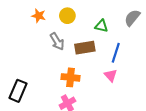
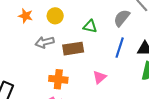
gray arrow: (57, 41) -> (45, 42), turned 108
blue line: (116, 53) -> (120, 48), moved
pink triangle: (111, 75) -> (100, 77), turned 32

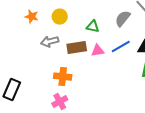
blue line: (120, 48) -> (121, 47), turned 42
pink triangle: (100, 77) -> (98, 51), moved, turned 32

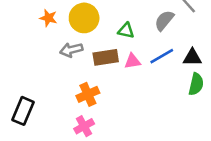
yellow circle: (60, 17) -> (84, 18), size x1.5
orange cross: (63, 77) -> (88, 94), turned -30

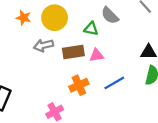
gray semicircle: (164, 21) -> (110, 15), moved, turned -84
blue line: (162, 56) -> (114, 83), moved
orange cross: (88, 94) -> (79, 85), moved

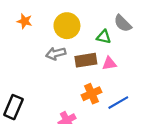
orange star: (24, 18) -> (25, 21), moved
blue line: (114, 83) -> (118, 103), moved

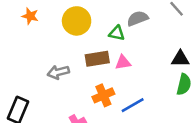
gray semicircle: (123, 23) -> (138, 18), turned 114
gray arrow: (56, 54) -> (58, 72), moved

